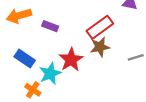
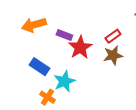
red rectangle: (100, 27) -> (113, 36), size x0.6
red star: (71, 60) -> (80, 47), moved

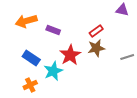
red star: (80, 47) -> (70, 55), moved
orange cross: (47, 97) -> (30, 85), moved, turned 32

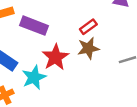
purple rectangle: (53, 30) -> (34, 26), size x1.5

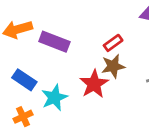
red star: (55, 57) -> (94, 84), moved

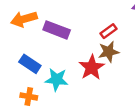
cyan star: (54, 98) -> (57, 80), turned 30
orange cross: (23, 117) -> (29, 96), turned 35

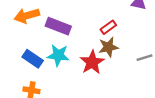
cyan star: (57, 80) -> (58, 55), moved

